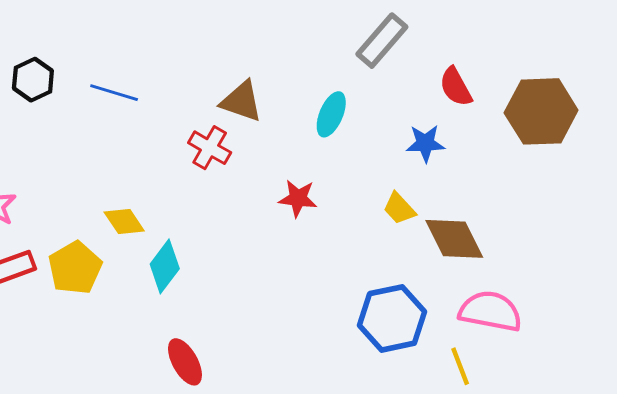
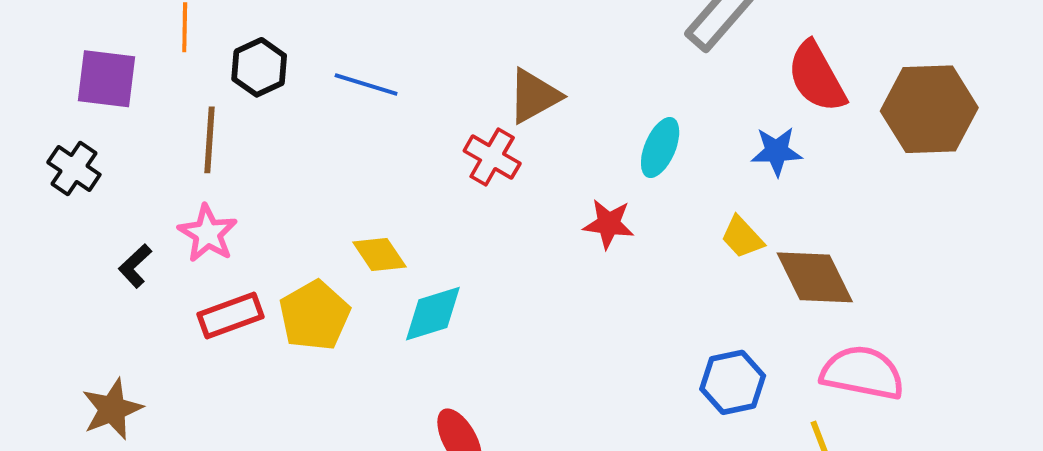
red semicircle: (456, 87) -> (817, 77), size x1.4
brown triangle: (241, 101) -> (534, 96), turned -48
cyan ellipse: (331, 114) -> (660, 148), moved
cyan diamond: (165, 266) -> (433, 314), turned 36
blue hexagon: (392, 318) -> (733, 382), size x0.7

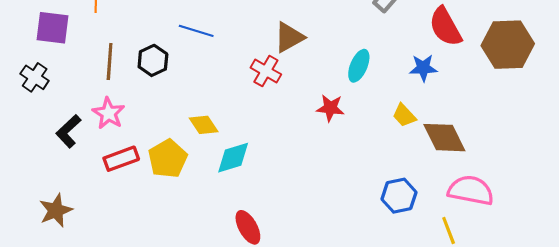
black hexagon: (259, 67) -> (153, 60), moved
black L-shape: (135, 266) -> (68, 131), size x1.4

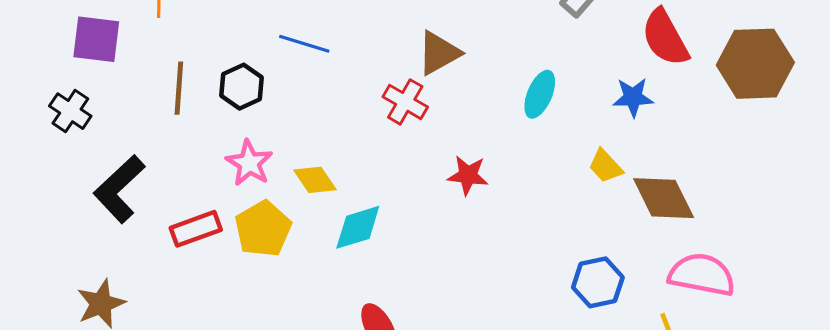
red star: (330, 108) -> (468, 175), moved
pink star: (109, 113) -> (249, 163), moved
black L-shape: (68, 131) -> (119, 189), size x1.4

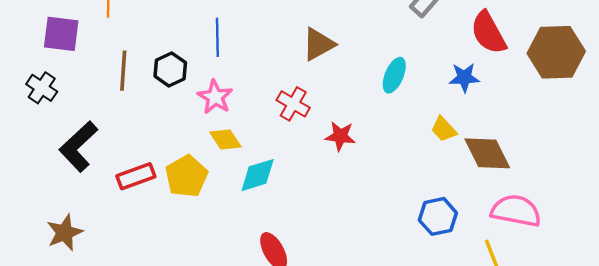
blue line: (304, 44) -> (217, 37), turned 72
red cross: (405, 102) -> (293, 104), moved
pink star: (249, 163) -> (215, 97), moved

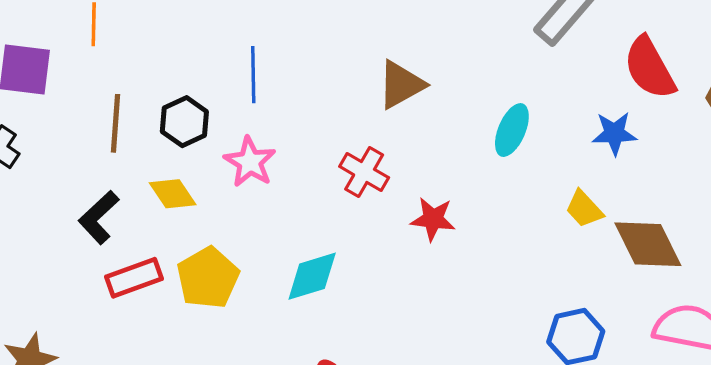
yellow diamond: (225, 140) -> (173, 194), moved
black L-shape: (78, 146) -> (99, 217), moved, size x0.7

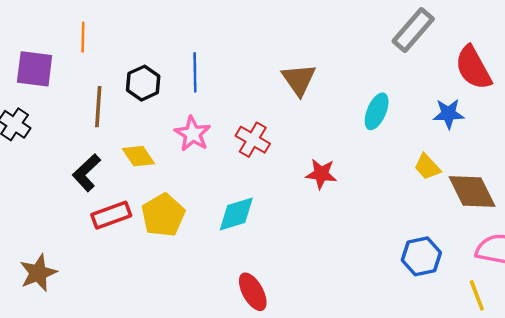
brown triangle: (401, 85) -> (299, 80), turned -36
black hexagon: (184, 122) -> (143, 83), moved
red cross: (364, 172) -> (253, 140), moved

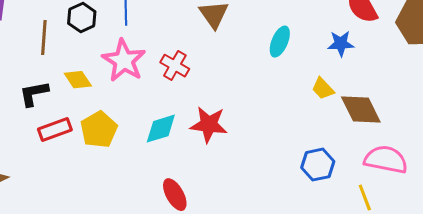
pink star: (193, 134) -> (124, 61), size x1.4
black L-shape: (86, 173) -> (34, 94), turned 32
red star: (321, 174) -> (209, 125), moved, size x1.4

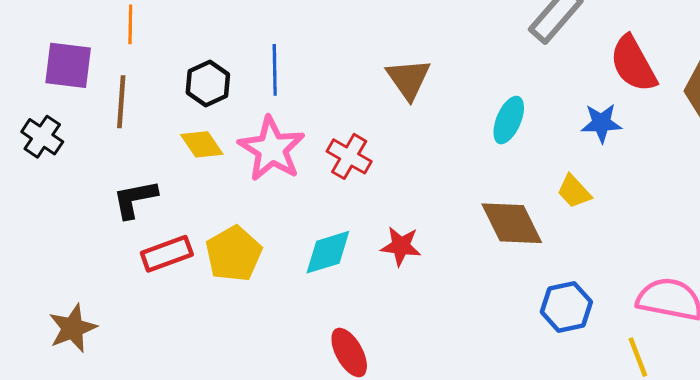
brown line: (44, 38) -> (121, 102), moved
yellow diamond: (78, 80) -> (202, 144), moved
brown diamond: (361, 110) -> (512, 223), moved
red star: (209, 125) -> (401, 246), size x0.7

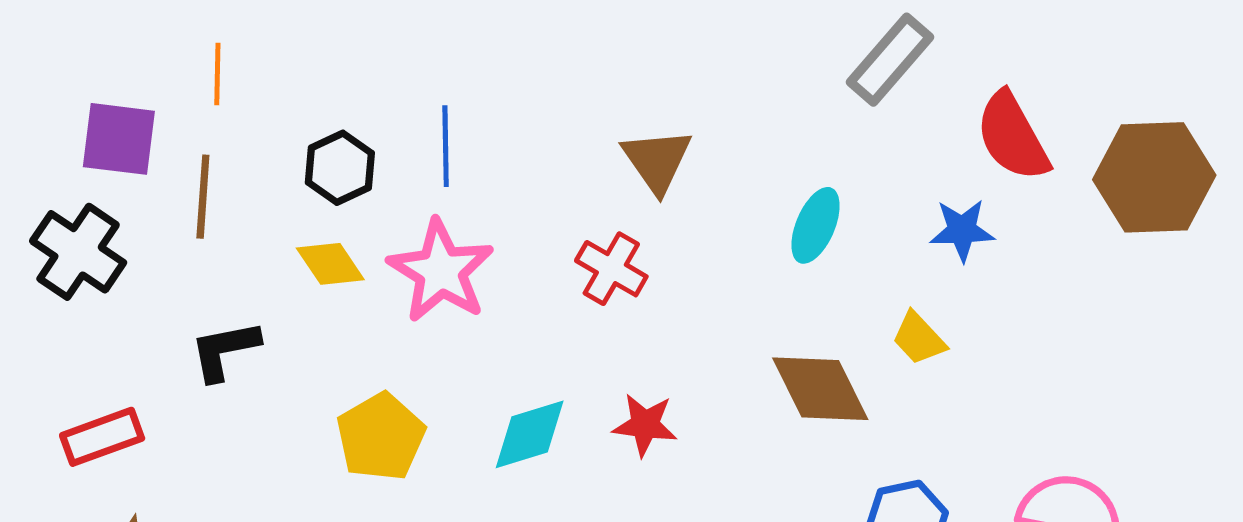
black cross: (42, 137) -> (78, 252), size x1.4
red cross: (349, 156) -> (611, 269), moved
red rectangle: (167, 254) -> (102, 437), moved

